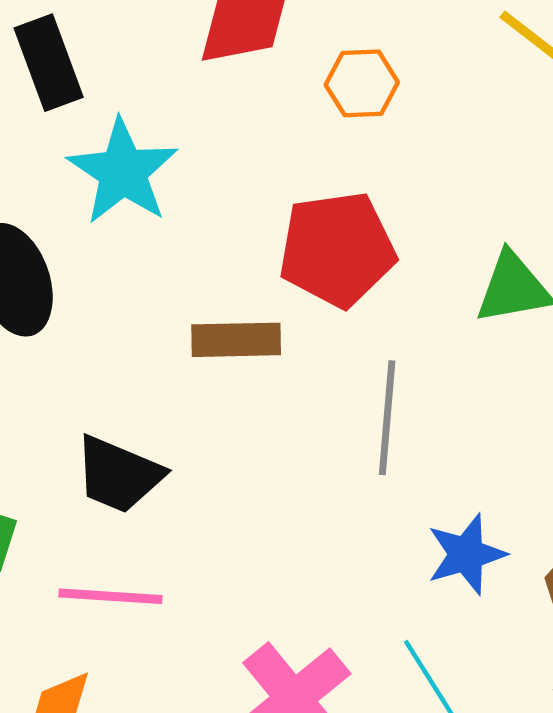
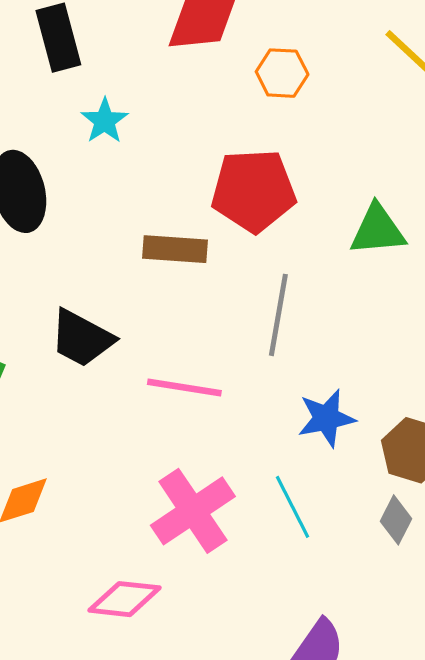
cyan star: (123, 172) -> (105, 121), size x0.6
pink line: (110, 596) -> (184, 387), moved

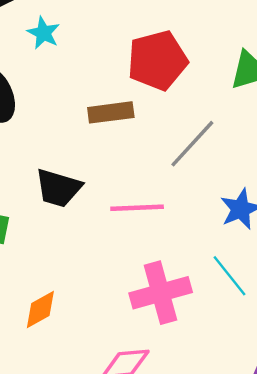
gray line: (278, 315) -> (192, 144), turned 44
pink cross: (193, 511) -> (161, 293), turned 30

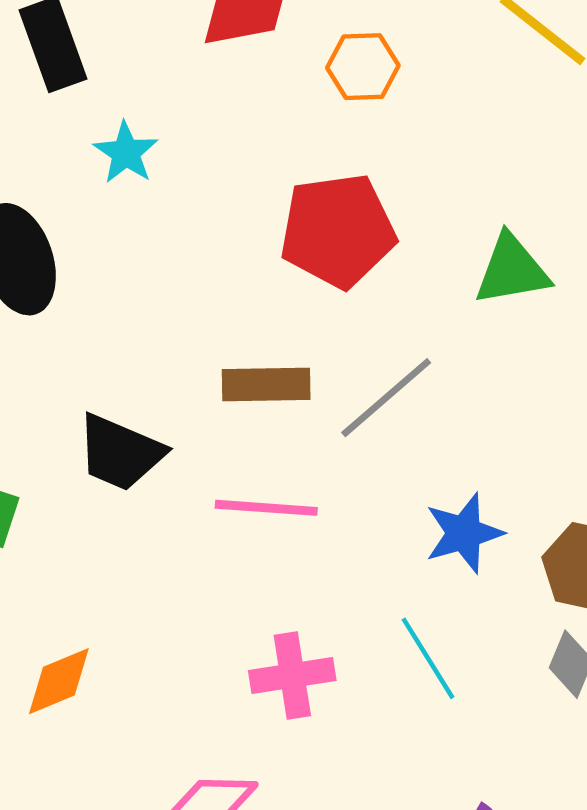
brown rectangle: (111, 112) -> (266, 385), moved
pink cross: (161, 293) -> (292, 675), size x0.7

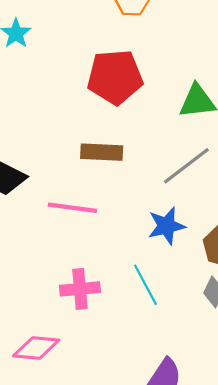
brown rectangle: (266, 385) -> (102, 152), moved
gray line: (386, 398) -> (186, 166), moved

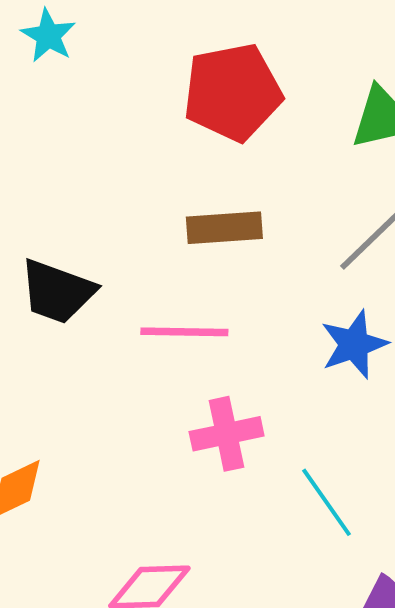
cyan line: (145, 285) -> (326, 502), moved
pink cross: (80, 289) -> (227, 434), moved

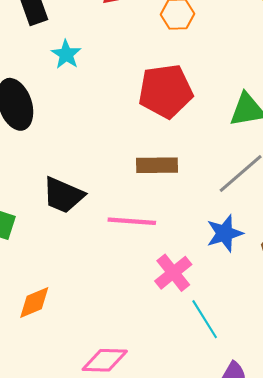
pink cross: (227, 434) -> (173, 273), moved, turned -30

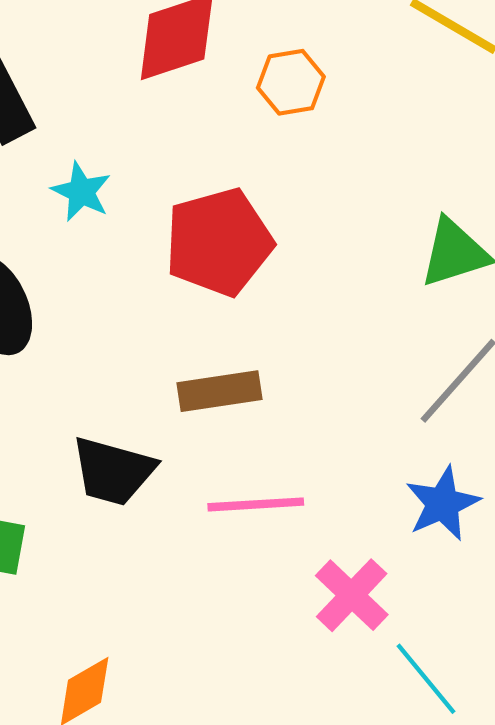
red pentagon: (166, 91) -> (219, 242), moved
brown rectangle: (157, 165) -> (219, 391), moved

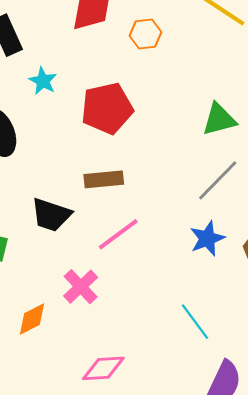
pink line: (256, 504) -> (118, 234), turned -36
pink cross: (352, 595) -> (81, 287), moved

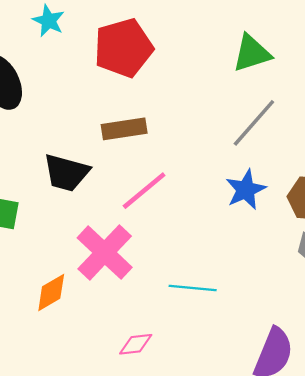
pink cross: (81, 287) -> (105, 253), size x1.4
cyan line: (195, 322) -> (193, 288), moved, turned -45
pink diamond: (103, 368) -> (136, 344), size x0.7

